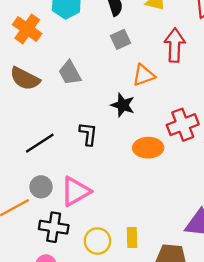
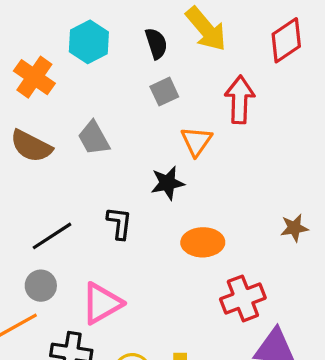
orange triangle: (144, 75) -> (196, 141), turned -35
black star: (123, 105) -> (168, 183), turned -30
red cross: (183, 125) -> (243, 298), moved
gray circle: (41, 187) -> (41, 286), moved

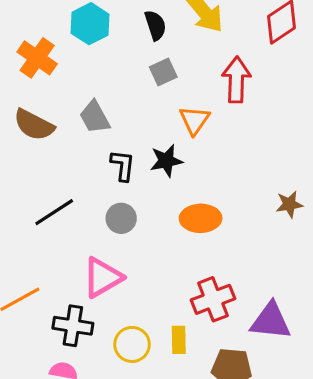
black L-shape: (119, 223) -> (123, 165), moved
gray circle: (41, 286) -> (121, 218), moved
red cross: (243, 298) -> (213, 299), moved

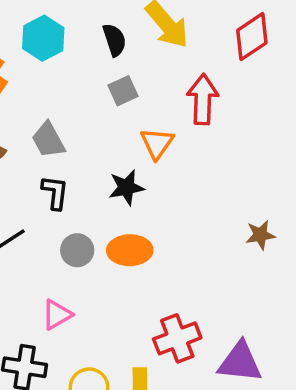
black L-shape: (123, 165) -> (55, 193), moved
orange ellipse: (201, 218) -> (130, 250), moved
pink triangle: (102, 277) -> (57, 315), size x0.7

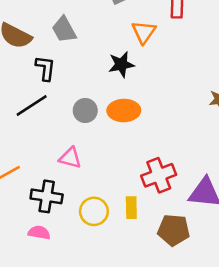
black L-shape: (55, 193) -> (45, 68), moved
pink triangle: (57, 315) -> (70, 158), turned 45

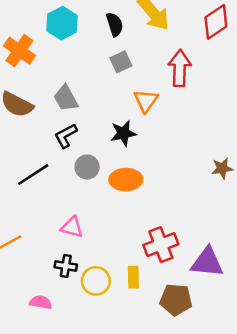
black L-shape: (45, 68) -> (66, 136), moved, turned -125
gray circle: (85, 111) -> (87, 167), moved
black cross: (47, 196) -> (66, 266), moved, size x0.7

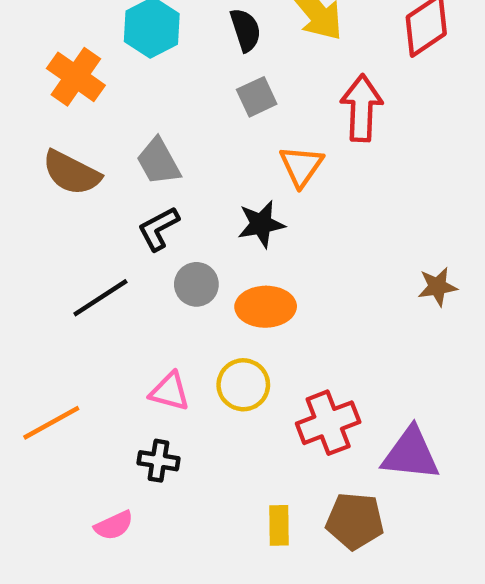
yellow rectangle: (133, 277) -> (279, 525), moved
yellow circle: (96, 281) -> (243, 385), moved
pink semicircle: (41, 302) -> (114, 525), turned 145

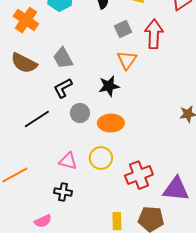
gray square: (257, 97) -> (123, 29), moved

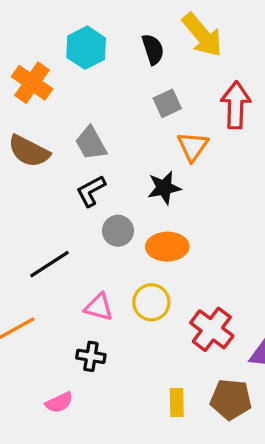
gray square: (123, 29) -> (167, 103), moved
black line: (37, 119) -> (50, 264), moved
red cross: (139, 175) -> (212, 329), turned -32

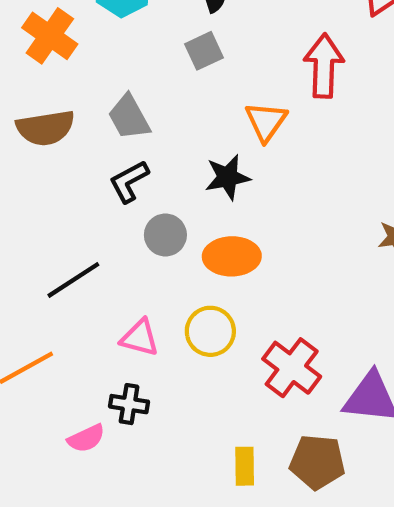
gray square: (167, 103) -> (204, 51), moved
brown semicircle: (29, 151) -> (46, 128), turned -36
pink semicircle: (59, 403) -> (86, 438), moved

